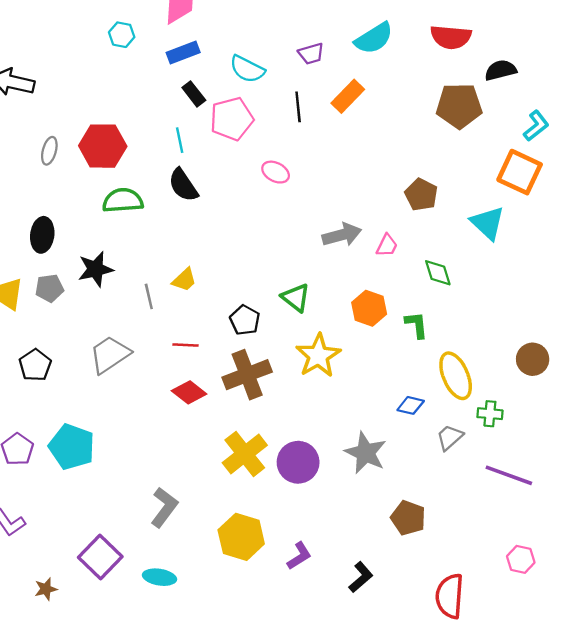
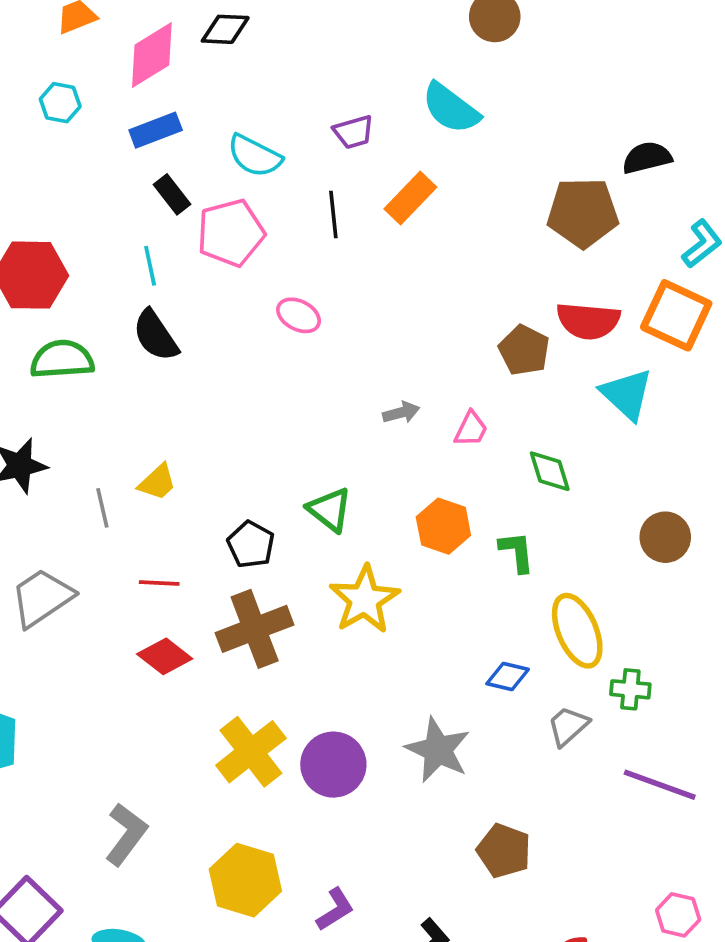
red semicircle: (451, 37) -> (588, 321), moved
cyan semicircle: (374, 38) -> (451, 108), turned 69
gray arrow: (342, 235) -> (401, 413), size x0.6
brown circle: (533, 359) -> (665, 537), moved

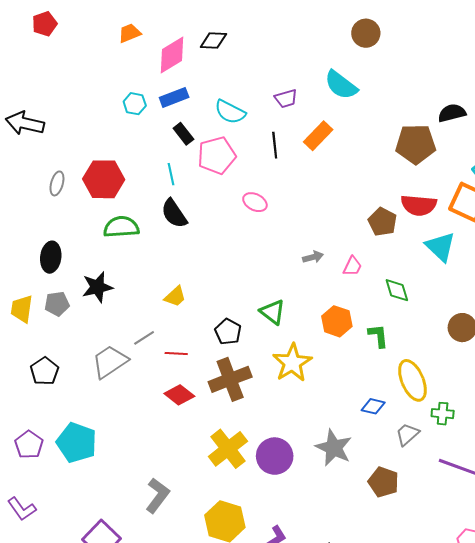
cyan hexagon: (60, 103) -> (135, 104), moved
gray line: (102, 508) -> (144, 338), moved, turned 70
brown pentagon: (504, 851) -> (383, 482), moved

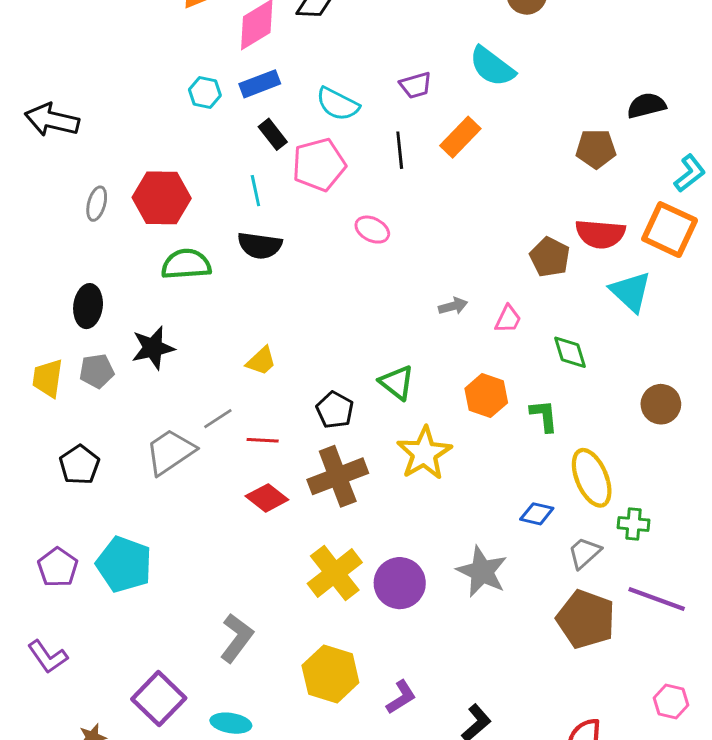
brown pentagon: (416, 144) -> (596, 149), size x0.7
black semicircle: (174, 214) -> (260, 245), turned -48
brown pentagon: (383, 482) -> (586, 619), moved, size x1.4

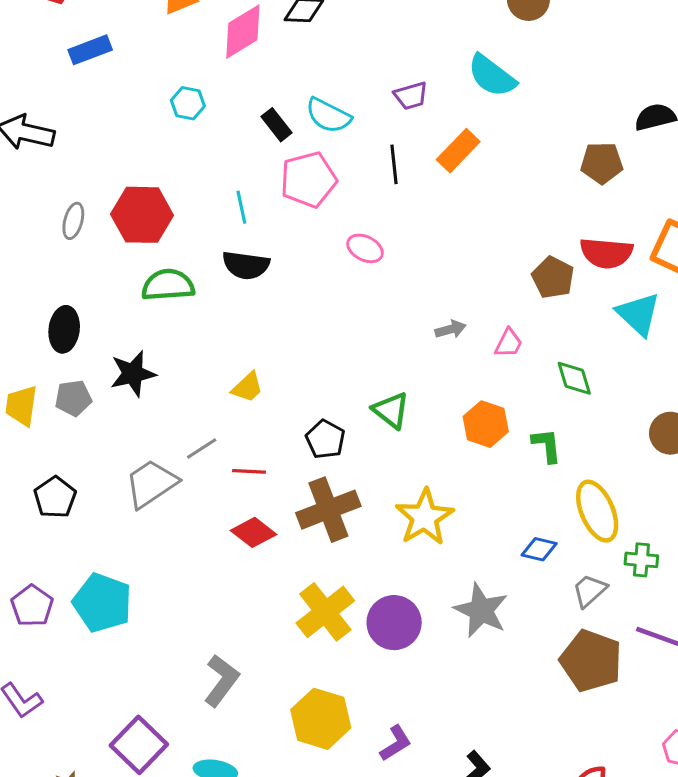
blue rectangle: (260, 84) -> (90, 50), moved
black rectangle: (273, 134) -> (276, 125), moved
yellow star: (424, 453) -> (425, 517), moved

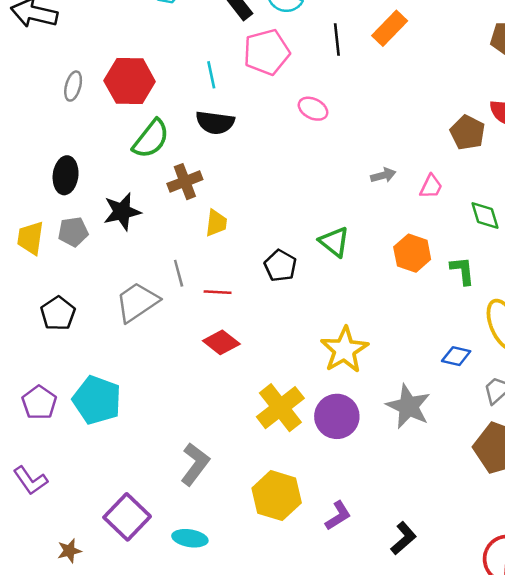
green semicircle: (168, 285) -> (151, 139), turned 132
yellow trapezoid: (247, 387) -> (216, 223), turned -40
gray line: (202, 448) -> (179, 273), turned -72
brown cross: (328, 510) -> (185, 182), moved, size x0.7
yellow star: (425, 517) -> (344, 350), moved

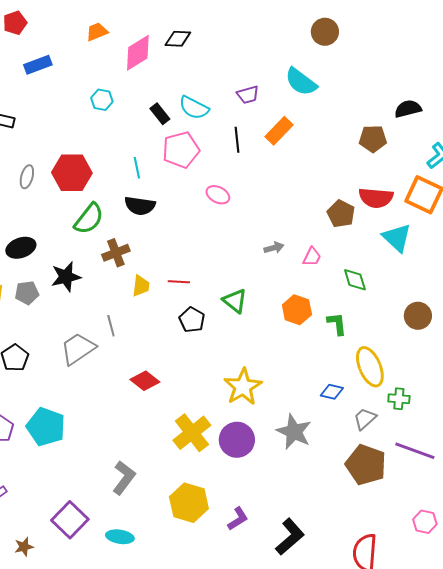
black ellipse: (66, 175) -> (21, 248), turned 64
red line: (218, 292) -> (179, 282), moved
black L-shape: (403, 538) -> (290, 537), size x1.4

